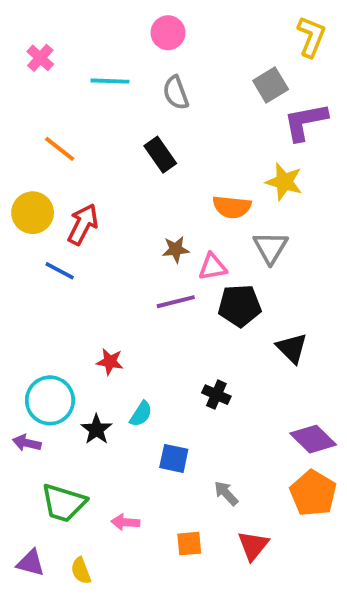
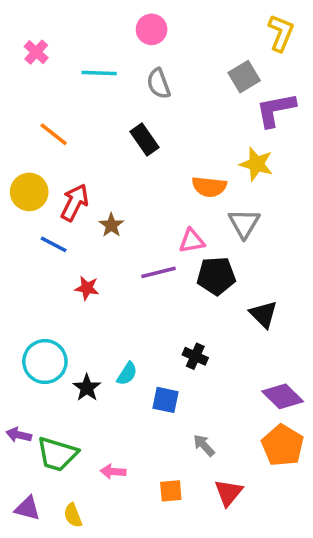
brown star: (176, 249) -> (111, 225), moved, turned -30
red star: (110, 362) -> (87, 288), moved
purple arrow: (27, 443) -> (19, 435), moved
blue square: (174, 458) -> (166, 400), moved

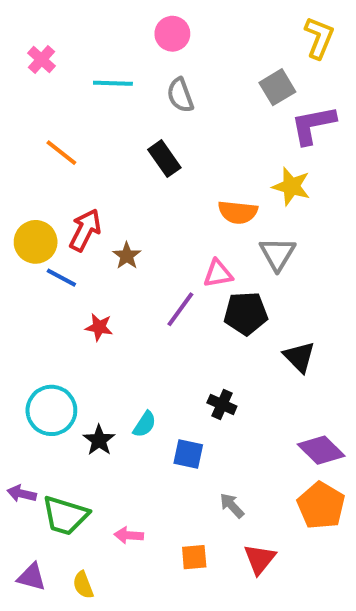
yellow circle: (29, 192) -> (36, 242), moved
purple line: (159, 272) -> (180, 309), turned -40

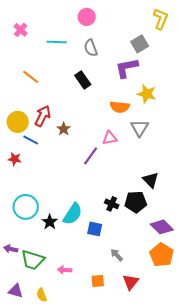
purple L-shape: (313, 125) -> (127, 68), moved
black pentagon: (246, 313) -> (136, 202), moved
red star: (99, 327) -> (15, 159), moved
cyan semicircle: (145, 424) -> (73, 214), size x1.6

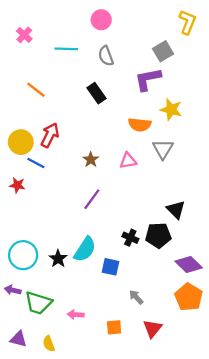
brown star: (64, 129) -> (91, 160), moved
purple line: (91, 156) -> (92, 199), moved
cyan circle: (26, 207) -> (23, 255), moved

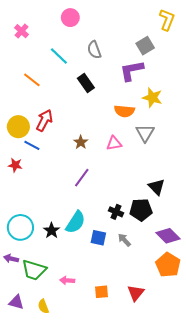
pink circle: (101, 20) -> (70, 18), moved
cyan line: (66, 49) -> (59, 56), moved, turned 42
gray arrow: (136, 297) -> (124, 240), moved

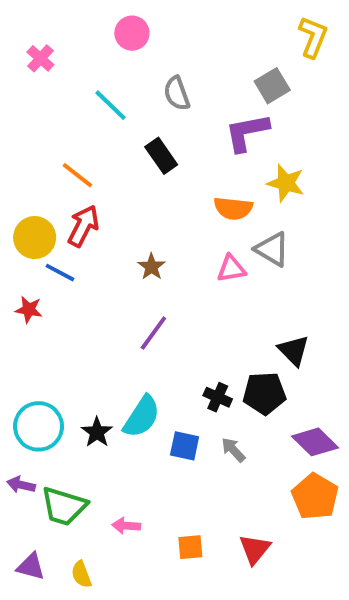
orange line: (32, 80) -> (77, 175), moved
gray triangle: (145, 133) -> (272, 249), turned -30
pink triangle: (114, 143) -> (231, 269), moved

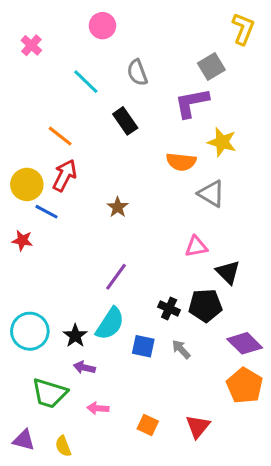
pink triangle: (231, 269) -> (196, 246), moved
purple line: (153, 333) -> (116, 277), moved
purple arrow: (21, 485) -> (84, 367), moved
orange square: (190, 547) -> (148, 425), turned 30

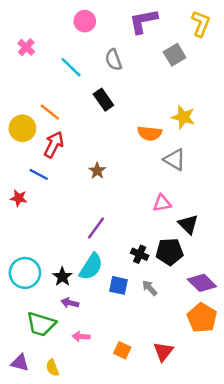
pink cross: (31, 45) -> (26, 47), moved
purple L-shape: (192, 103) -> (143, 21), moved
yellow circle: (27, 184) -> (22, 128), moved

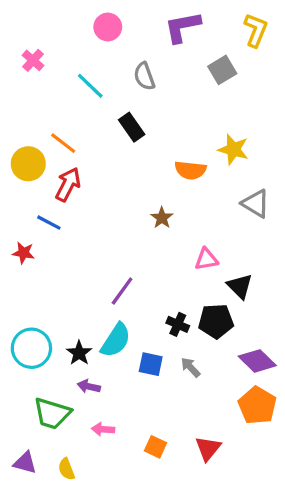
gray triangle: (175, 159) -> (256, 204), moved
brown star: (97, 171) -> (162, 218), moved

